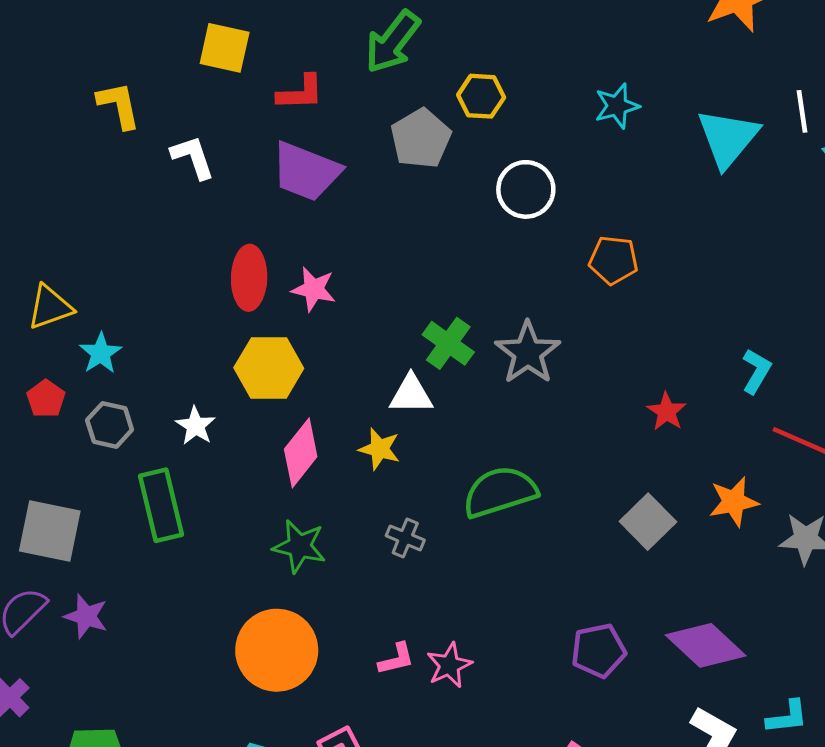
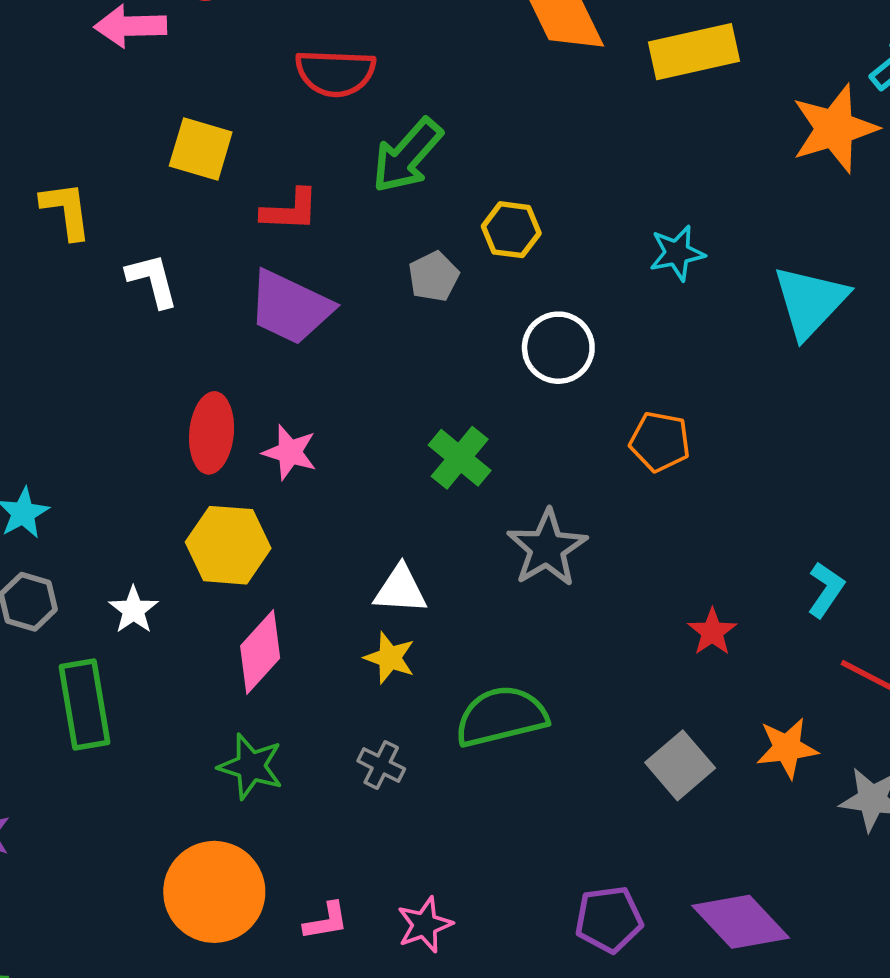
gray pentagon: (421, 138) -> (434, 276), size x0.7
green cross: (448, 343) -> (460, 458), moved
yellow star: (379, 449) -> (390, 658), moved
pink L-shape: (396, 659) -> (326, 921), moved

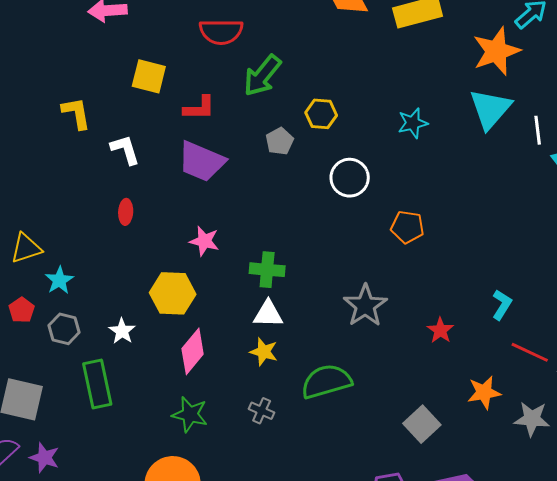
cyan triangle: (810, 302) -> (490, 109), moved
red ellipse: (212, 433) -> (126, 212), moved, size x0.6
green cross: (460, 458) -> (267, 270), moved, turned -32
gray star: (547, 548) -> (365, 306), moved
gray square: (680, 765) -> (422, 424), moved

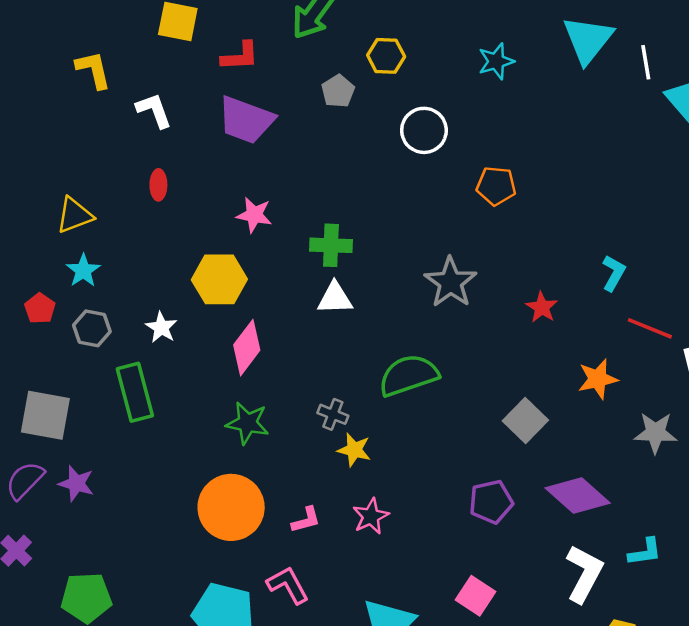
yellow triangle: (26, 248) -> (75, 215), moved
yellow star: (264, 352) -> (354, 450), moved
gray star: (532, 419) -> (655, 433), moved

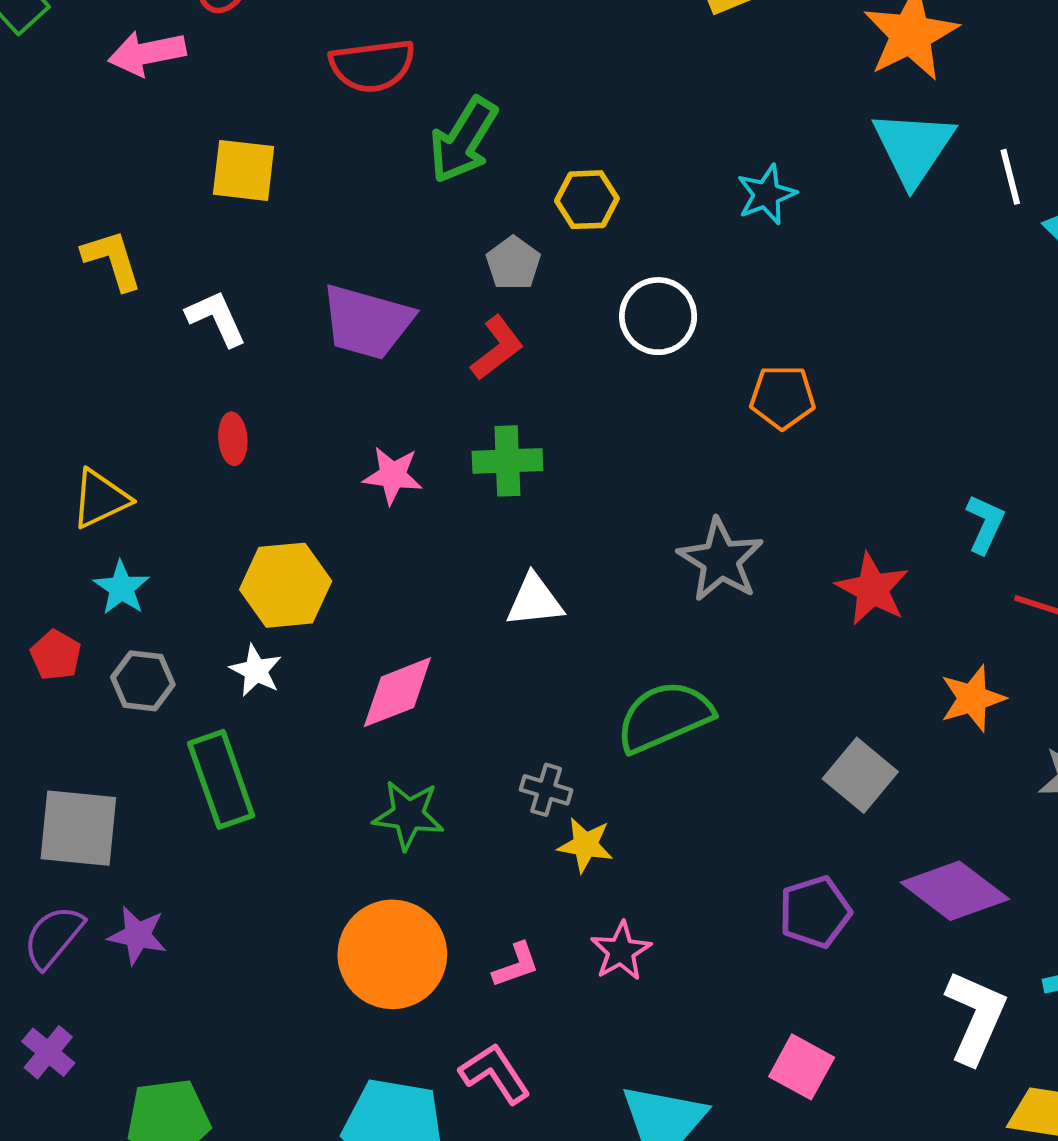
red L-shape: (240, 56) -> (497, 348), moved, turned -30
green cross: (331, 245) -> (507, 461), moved
yellow hexagon: (219, 279) -> (286, 585), moved
red star: (542, 307) -> (872, 589), size x1.4
pink diamond: (247, 348) -> (397, 692), turned 36

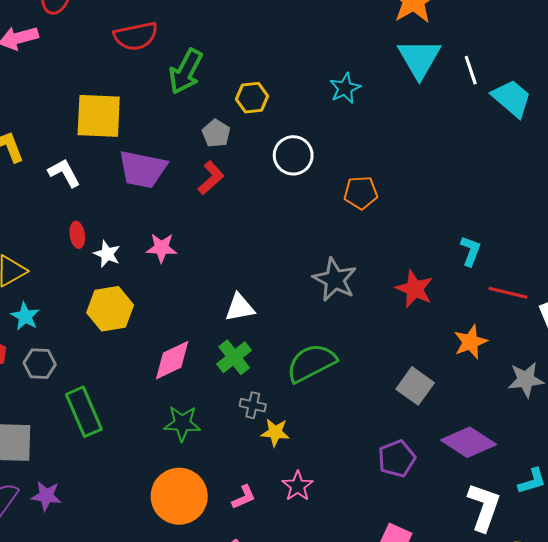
yellow square: (244, 170) -> (99, 116), moved, size x1.4
green cross: (507, 461) -> (234, 357), moved, turned -32
white star: (256, 670) -> (107, 254), moved

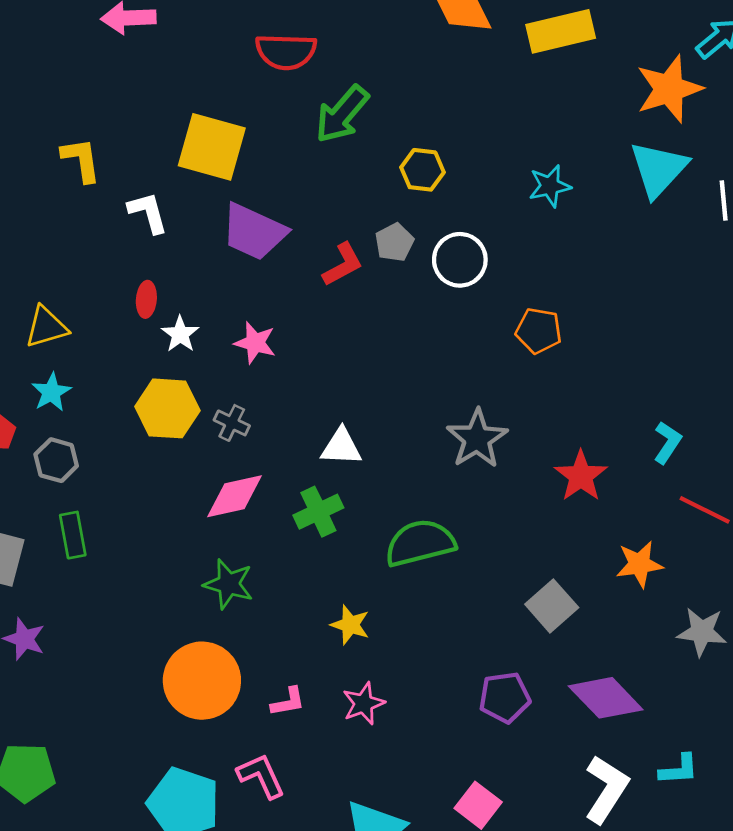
gray pentagon: (216, 133) -> (394, 242), moved
gray cross: (253, 405) -> (232, 423), moved
green rectangle: (84, 412) -> (73, 535), moved, size x0.7

